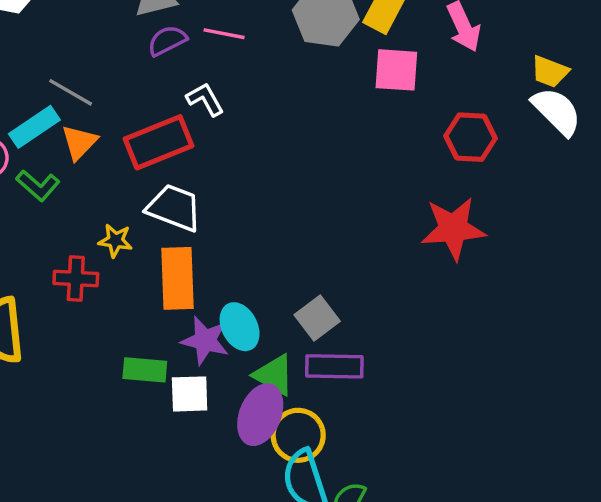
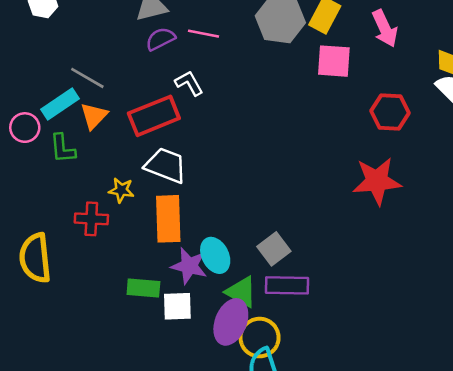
green L-shape: (38, 185) -> (63, 148), turned 44

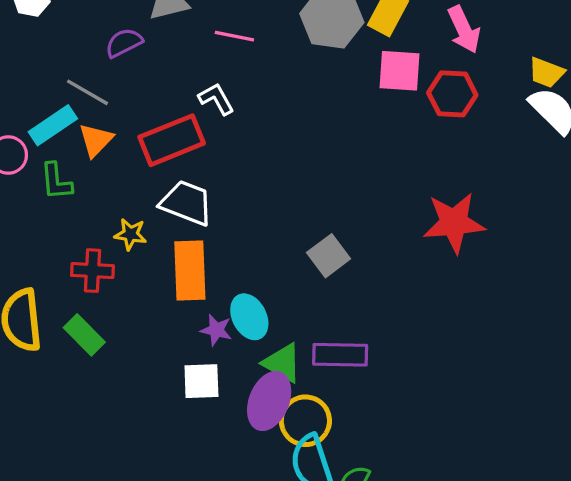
purple semicircle: (160, 39) -> (124, 43), moved
red hexagon: (390, 112) -> (452, 94), moved
gray square: (274, 249) -> (329, 256), moved
purple star: (189, 266) -> (216, 330), size x0.7
green rectangle: (143, 288) -> (84, 335), moved, turned 40

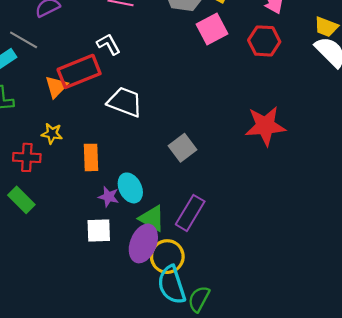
pink square: (400, 71) -> (212, 29), moved, turned -32
orange triangle: (96, 140) -> (56, 87), moved
white trapezoid: (187, 203) -> (125, 102), moved
orange rectangle: (190, 271) -> (91, 157), size x0.7
purple rectangle: (340, 355) -> (190, 213), turned -60

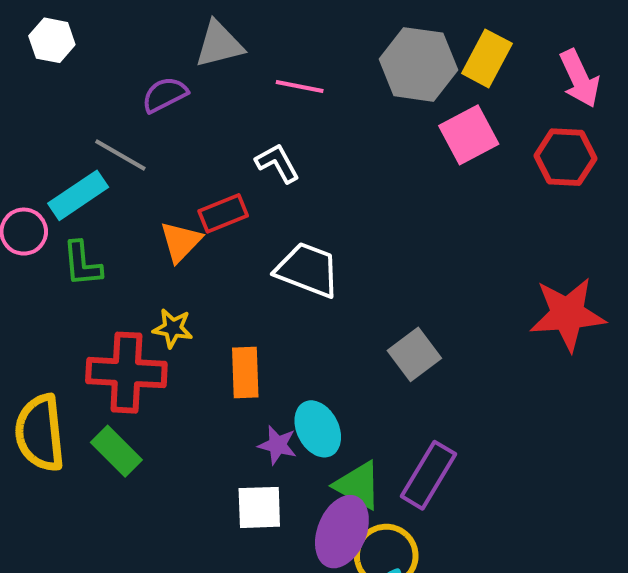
red rectangle: (79, 71) -> (223, 213), size x0.6
red cross: (27, 157) -> (126, 373), size x1.5

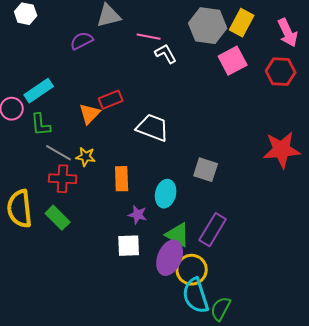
gray line: (120, 155) -> (59, 153), moved
white L-shape: (277, 163) -> (166, 54), moved
gray square: (414, 354) -> (206, 170), turned -35
red cross: (126, 373) -> (63, 179), size x0.7
cyan ellipse: (318, 429) -> (166, 194), moved, turned 40

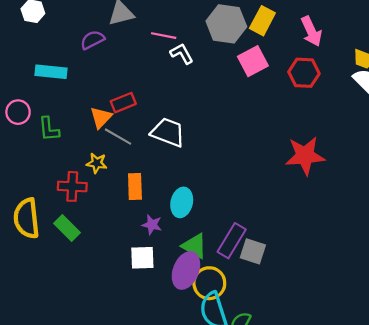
cyan rectangle: (39, 91) -> (51, 72), moved, turned 40
gray line: (59, 153) -> (118, 137), moved
gray square: (206, 170) -> (253, 251), moved

